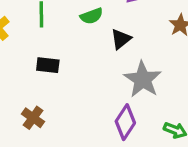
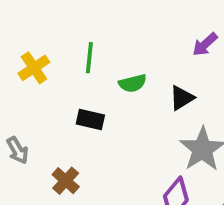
green semicircle: (92, 16) -> (133, 83), moved

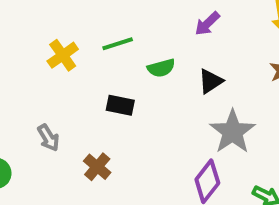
purple arrow: (205, 44) -> (207, 24), moved
green line: (89, 58) -> (118, 44), turned 68

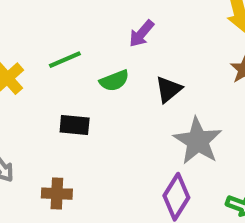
purple arrow: (207, 24) -> (142, 34), moved
brown cross: (97, 167) -> (57, 194), turned -32

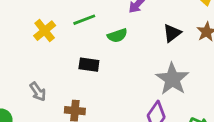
black triangle: (168, 89) -> (172, 33), moved

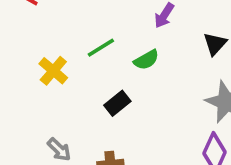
black rectangle: (89, 65) -> (117, 103), turned -36

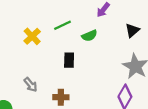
black rectangle: (117, 103) -> (69, 60), turned -56

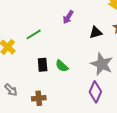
black triangle: (132, 30) -> (96, 32), turned 32
green semicircle: (89, 36) -> (62, 66), moved, turned 72

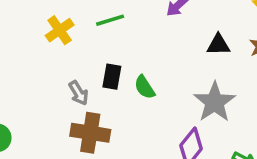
gray arrow: (11, 90) -> (79, 93), moved
brown cross: (39, 98) -> (90, 133), size x1.5

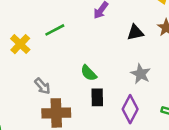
black rectangle: (112, 77) -> (97, 97), moved
gray star: (215, 102) -> (141, 74), size x0.7

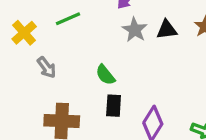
gray star: (141, 74) -> (135, 30), moved
gray arrow: (42, 86) -> (47, 67), moved

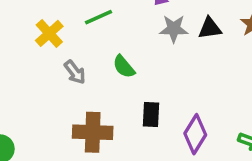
gray star: (135, 30) -> (174, 29), turned -30
green semicircle: (105, 75) -> (124, 67), moved

